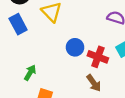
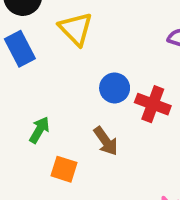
brown arrow: (94, 83) -> (106, 141), moved

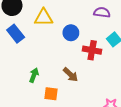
yellow triangle: (76, 29) -> (43, 18), turned -36
blue circle: (115, 88) -> (71, 33), moved

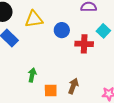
brown arrow: (71, 75) -> (73, 86), moved, turned -105

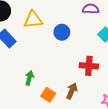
red cross: (84, 44) -> (89, 66), moved
orange square: (51, 90) -> (48, 95), turned 32

